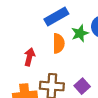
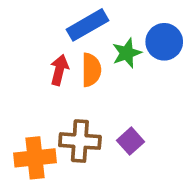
red arrow: (29, 57) -> (59, 70), moved

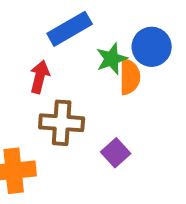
orange semicircle: (91, 70) -> (130, 77), moved
brown cross: (80, 141) -> (62, 123), moved

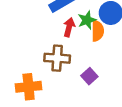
red arrow: (40, 77) -> (69, 27), moved

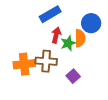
green star: (87, 20) -> (68, 43), moved
orange cross: (29, 87) -> (24, 64), moved

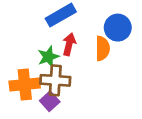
green star: (68, 43) -> (48, 57), moved
purple square: (73, 76) -> (50, 101), moved

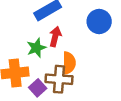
orange semicircle: (102, 48) -> (69, 63), moved
brown cross: (55, 80) -> (59, 79), moved

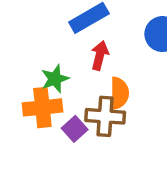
green star: (36, 48) -> (55, 79), moved

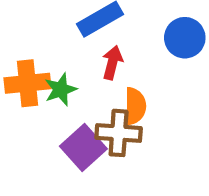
orange cross: (42, 107) -> (27, 83), moved
purple square: (75, 129) -> (83, 147), size x1.5

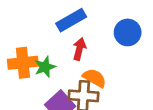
orange semicircle: (135, 106) -> (95, 78), turned -60

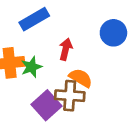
blue rectangle: (71, 20) -> (34, 19), moved

